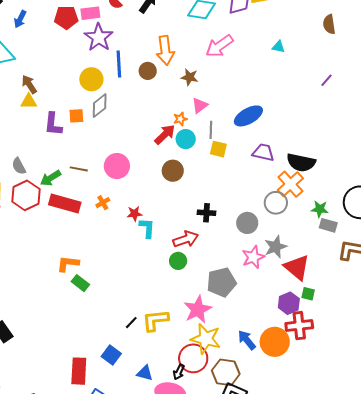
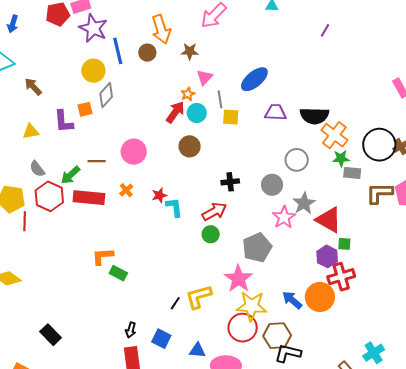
yellow triangle: (29, 101) -> (31, 131), moved
orange cross: (290, 184) -> (334, 135), moved
black arrow: (179, 372) -> (131, 330), moved

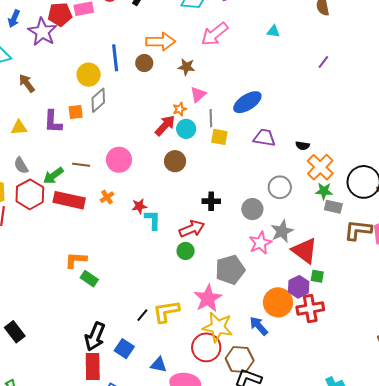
purple star: (93, 28) -> (42, 32), moved
orange arrow: (161, 29) -> (161, 42), turned -80
black semicircle: (314, 116) -> (303, 146), size x0.5
orange circle: (320, 297) -> (278, 302), moved
black arrow: (131, 330) -> (95, 336), size x1.8

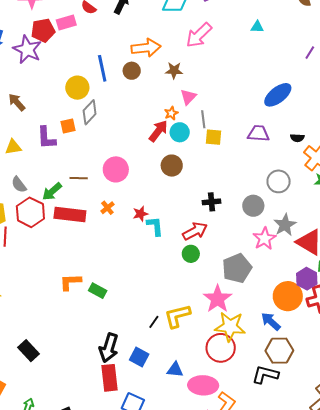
blue ellipse: (247, 102) -> (278, 95), moved
orange L-shape: (76, 260) -> (70, 282), moved
brown hexagon: (240, 359) -> (279, 351), moved

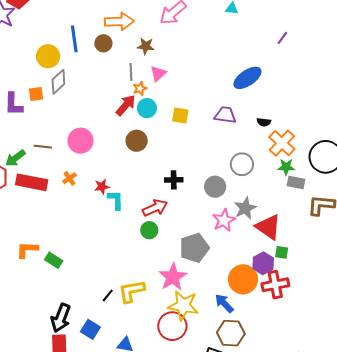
gray line: (203, 119) -> (131, 72), moved

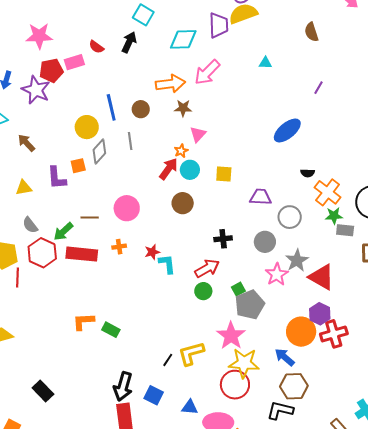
orange arrow: (119, 21) -> (170, 84), moved
gray line: (131, 72) -> (130, 141), moved
purple trapezoid: (225, 115) -> (260, 197), moved
orange cross: (69, 178) -> (119, 247), turned 32
green square: (282, 252) -> (238, 289), moved, turned -32

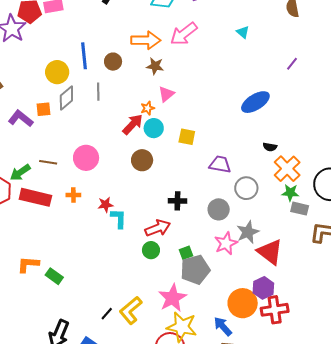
cyan triangle: (265, 63) -> (243, 32), turned 32
purple L-shape: (57, 178) -> (21, 118), turned 125
yellow L-shape: (191, 353) -> (131, 310), turned -32

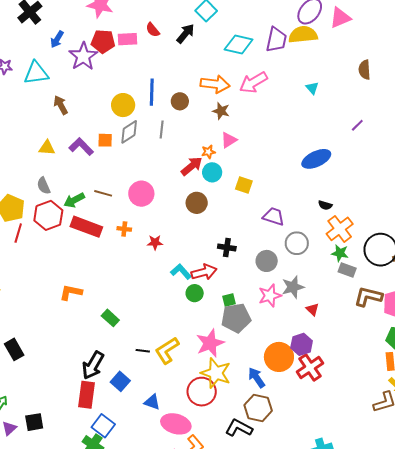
cyan L-shape: (119, 218) -> (181, 272), moved, turned -50
red triangle: (270, 252) -> (312, 309), size x0.5
green rectangle: (54, 276) -> (110, 318), moved
red cross: (275, 310) -> (310, 367), turned -32
black line: (107, 314) -> (143, 351), turned 48

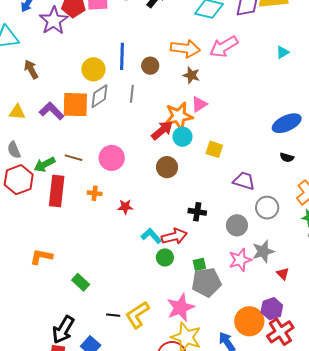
cyan triangle: (312, 88) -> (283, 52), turned 40
orange square: (105, 140) -> (75, 105), size x1.8
orange star: (208, 152) -> (179, 116), size x2.0
black semicircle: (325, 205) -> (287, 157), moved
red rectangle: (86, 227) -> (57, 191), turned 76

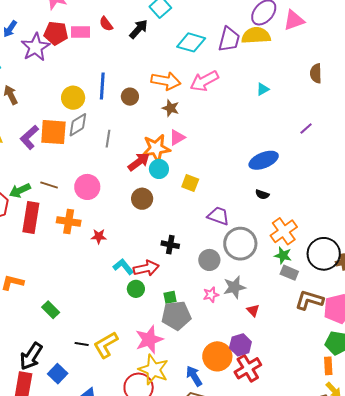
gray line: (132, 94) -> (108, 139), moved
purple L-shape: (52, 111) -> (29, 137), turned -90
orange cross: (95, 193) -> (69, 221), size x1.6
gray circle: (267, 208) -> (240, 244), size x1.4
pink star: (240, 260) -> (211, 295), size x0.7

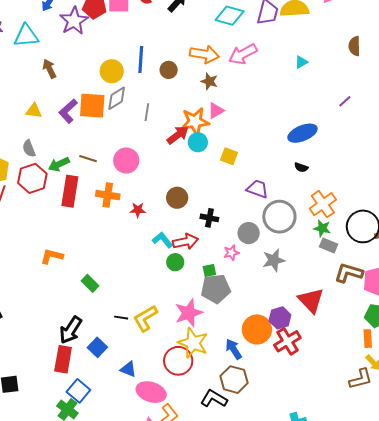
brown circle: (142, 199) -> (177, 198), moved
pink star: (211, 295) -> (231, 253), moved
red triangle: (253, 310) -> (311, 300), moved, size x2.0

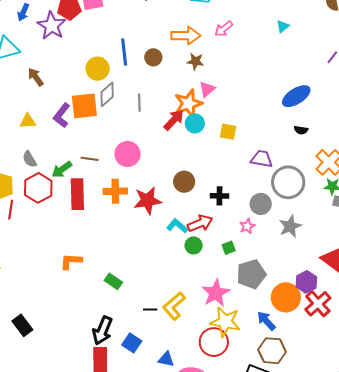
pink arrow: (243, 54) -> (224, 29), size x0.7
red star: (138, 210) -> (148, 201), size x1.8
gray pentagon: (216, 289) -> (251, 274), moved

